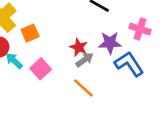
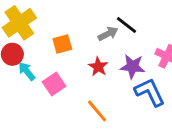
orange square: (30, 33) -> (62, 44), moved
gray arrow: (85, 60) -> (108, 34), moved

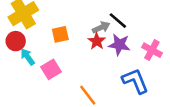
purple star: (132, 66) -> (119, 45), moved
red star: (98, 67) -> (97, 41), moved

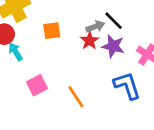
pink square: (51, 69) -> (37, 85), moved

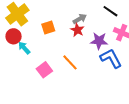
black line: (114, 21) -> (110, 11), moved
purple star: (113, 46) -> (99, 41), moved
orange line: (76, 97) -> (70, 62), moved

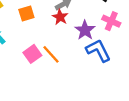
purple star: (99, 41) -> (85, 30), turned 30
pink square: (44, 70) -> (32, 54), moved

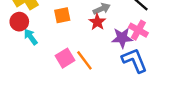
pink cross: (111, 21) -> (138, 30), moved
purple star: (85, 30) -> (122, 38), turned 30

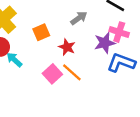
red star: (97, 22) -> (67, 47), moved
blue L-shape: (134, 60) -> (121, 63), turned -36

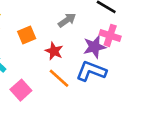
blue L-shape: (121, 63) -> (91, 71), moved
pink square: (52, 74) -> (21, 90), moved

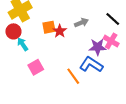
red star: (54, 51) -> (60, 31), moved
orange line: (59, 78) -> (73, 76), moved

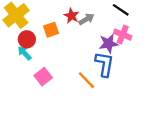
red circle: (13, 31) -> (27, 39), moved
red star: (60, 31) -> (71, 16), moved
blue L-shape: (91, 65) -> (104, 64), turned 75

